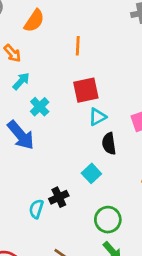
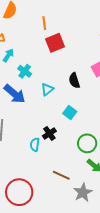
red square: (86, 90) -> (55, 43), moved
cyan triangle: (97, 117) -> (47, 89), moved
black semicircle: (109, 144) -> (74, 81), moved

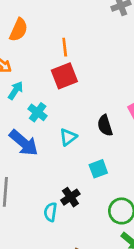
red square: (55, 43) -> (64, 76), moved
cyan square: (70, 112) -> (98, 169), turned 32

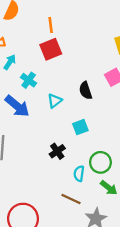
cyan semicircle: (50, 212) -> (79, 174), moved

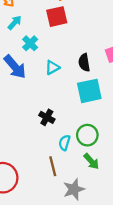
cyan square: (80, 127) -> (89, 91), moved, size x1.6
black cross: (57, 151) -> (47, 117), turned -35
brown line: (71, 199) -> (53, 166), turned 42

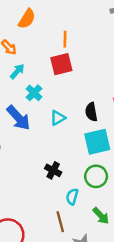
green circle: (87, 135) -> (96, 176), moved

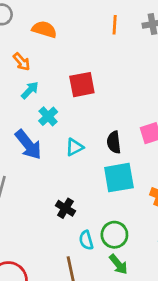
orange semicircle: (27, 19) -> (44, 29), turned -108
orange line: (65, 39) -> (115, 25), moved
green circle: (96, 176) -> (114, 235), moved
cyan semicircle: (72, 197) -> (86, 240), turned -35

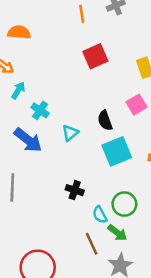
red square: (82, 85) -> (95, 56), moved
green arrow: (118, 264) -> (117, 233), moved

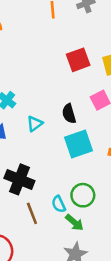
red square: (95, 56) -> (78, 60), moved
black cross: (75, 190) -> (19, 179), moved, size x1.6
brown line: (92, 244) -> (32, 213), moved

